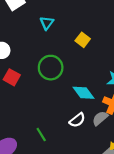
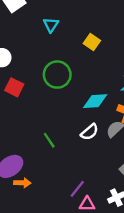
cyan diamond: (83, 93) -> (95, 101), turned -55
green line: (41, 134) -> (49, 140), moved

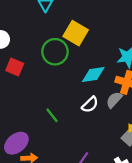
yellow square: (92, 42) -> (76, 33), moved, size x1.5

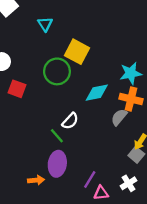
white semicircle: (90, 105) -> (70, 121), moved
purple ellipse: (16, 143) -> (57, 164), moved, turned -40

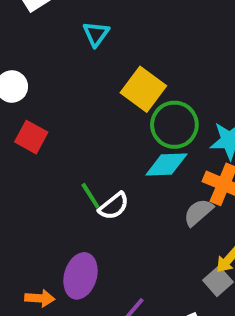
green circle: (57, 71) -> (174, 125), moved
green line: (57, 136) -> (90, 196), moved

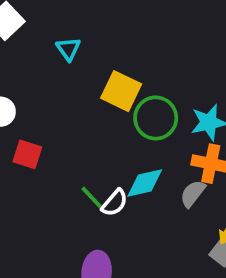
cyan diamond: (166, 165) -> (145, 183), moved

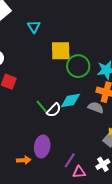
yellow square: (121, 91) -> (61, 51), turned -30
gray semicircle: (193, 194) -> (96, 107), turned 70

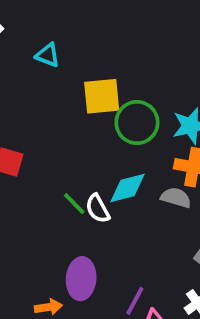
cyan triangle: (34, 27) -> (48, 55), turned -32
white semicircle: (54, 110) -> (98, 209), turned 112

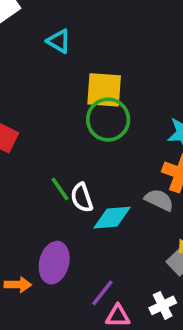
green circle: (137, 122) -> (108, 120), moved
cyan diamond: (127, 188) -> (112, 218), moved

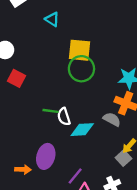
green line: (60, 189) -> (51, 111), turned -49

